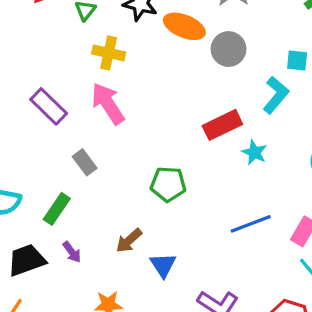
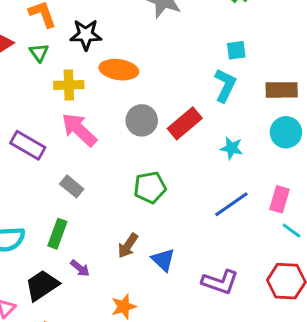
orange ellipse: (184, 26) -> (119, 70), moved
gray circle: (228, 49) -> (142, 120), moved
cyan star: (254, 152) -> (232, 148), moved

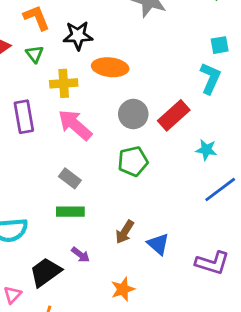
purple rectangle: (28, 145) -> (24, 117), moved, turned 52
cyan star: (232, 148) -> (206, 150), moved
green pentagon: (150, 187) -> (133, 161), moved
green rectangle: (57, 234) -> (70, 212), moved, turned 72

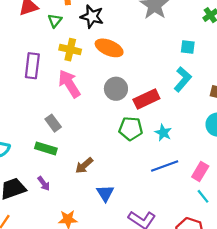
cyan square: (220, 45) -> (188, 47), moved
green pentagon: (133, 161) -> (131, 129), moved
brown arrow: (125, 232) -> (84, 166), moved

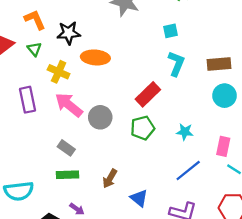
yellow cross: (70, 50) -> (59, 72), turned 30
gray circle: (116, 89) -> (100, 117), moved
cyan star: (163, 133) -> (185, 132), moved
blue line: (165, 166) -> (188, 170), moved

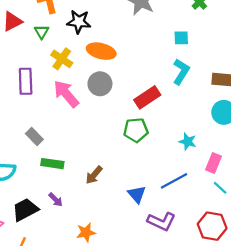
gray circle: (100, 117) -> (100, 84), moved
cyan star: (185, 132) -> (188, 142), moved
gray rectangle: (66, 148) -> (34, 136), moved
blue triangle: (139, 198) -> (137, 194), moved

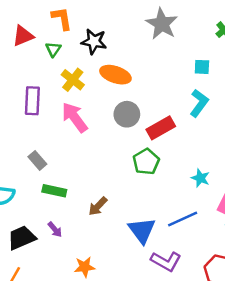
gray circle: (100, 84) -> (127, 114), moved
green pentagon: (136, 130) -> (146, 162), turned -30
blue triangle: (137, 194) -> (142, 230), size x1.4

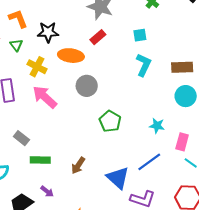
red rectangle: (161, 128) -> (98, 37), moved, size x0.7

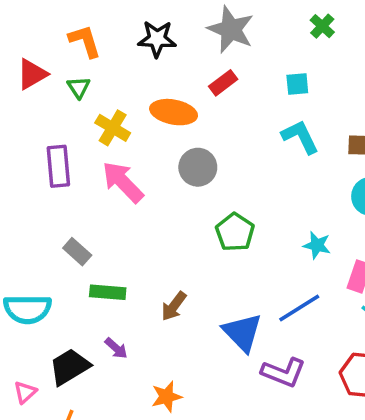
black star: (48, 32) -> (157, 39), moved
cyan L-shape: (144, 65) -> (300, 137), turned -55

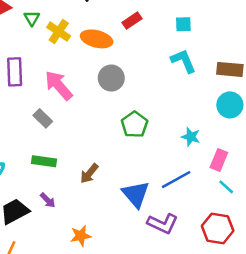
yellow cross: (113, 128) -> (59, 32), moved
gray rectangle: (77, 252) -> (43, 118), moved

